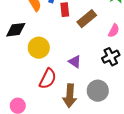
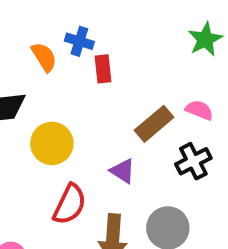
brown rectangle: (87, 19) -> (154, 124), moved
pink semicircle: (114, 31) -> (199, 110), turned -96

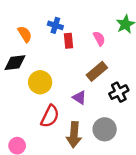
orange semicircle: (44, 57) -> (25, 34), moved
pink semicircle: (199, 110) -> (99, 39), moved, turned 40

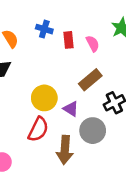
red rectangle: (69, 41) -> (68, 40), moved
yellow circle: (40, 82) -> (44, 98), moved
gray circle: (105, 129) -> (93, 131), moved

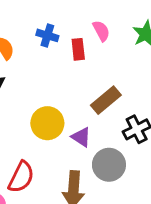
pink semicircle: (93, 44) -> (101, 31), moved
red semicircle: (38, 129) -> (21, 177), moved

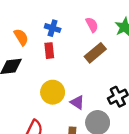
red rectangle: (78, 49) -> (49, 51), moved
brown rectangle: (106, 100) -> (95, 53), moved

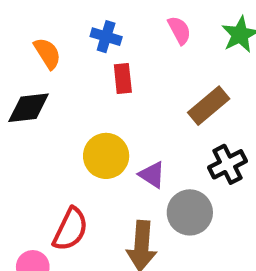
red rectangle: (49, 51) -> (123, 78), moved
brown rectangle: (95, 53) -> (209, 106), moved

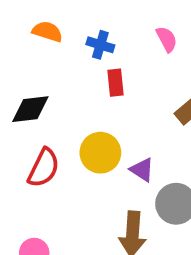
orange semicircle: (47, 53) -> (47, 32), moved, turned -40
red semicircle: (70, 229) -> (44, 168), moved

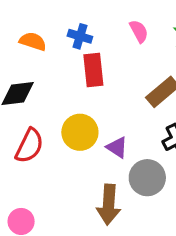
orange semicircle: (47, 32) -> (33, 41), moved
red rectangle: (116, 83) -> (93, 70), size x1.4

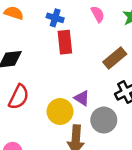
orange semicircle: (33, 41) -> (14, 13), moved
yellow circle: (80, 132) -> (60, 112), moved

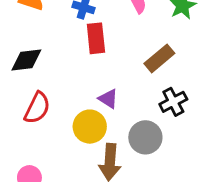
purple triangle: (82, 98) -> (108, 99), moved

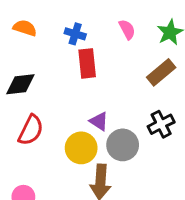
brown rectangle: (159, 58) -> (161, 72), moved
gray circle: (145, 137) -> (123, 145), moved

